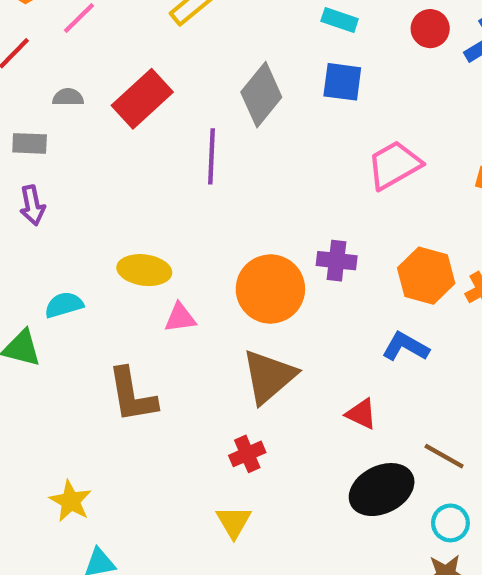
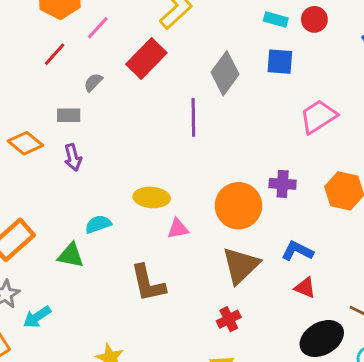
red circle: (430, 29) -> (314, 19), moved
gray semicircle: (68, 97) -> (93, 82), turned -42
red rectangle: (142, 99) -> (146, 59), moved
blue L-shape: (405, 347) -> (297, 251), moved

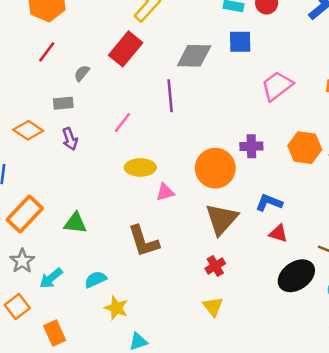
pink line: (98, 28) -> (122, 123), moved
gray diamond: (225, 73) -> (194, 56), turned 60
cyan semicircle: (98, 224) -> (95, 279), moved

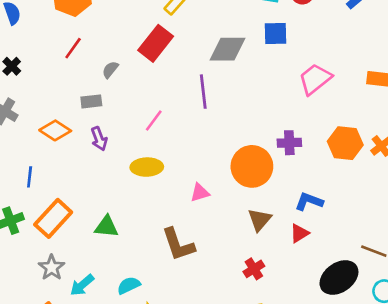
yellow ellipse: (140, 167) -> (147, 167), moved
brown triangle: (222, 219) -> (260, 220), size x0.7
red triangle: (278, 233) -> (299, 233), moved, turned -48

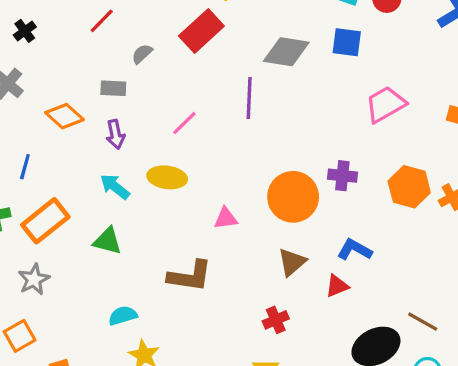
brown L-shape: (178, 244) -> (190, 276), turned -72
cyan arrow: (82, 285) -> (115, 187), moved, turned 70

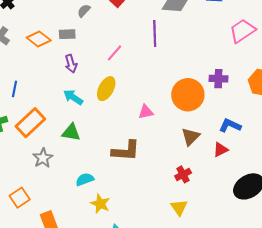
orange diamond: (65, 116) -> (39, 39), moved
yellow ellipse: (167, 177) -> (106, 89), turned -65
gray star: (34, 279) -> (43, 158), moved

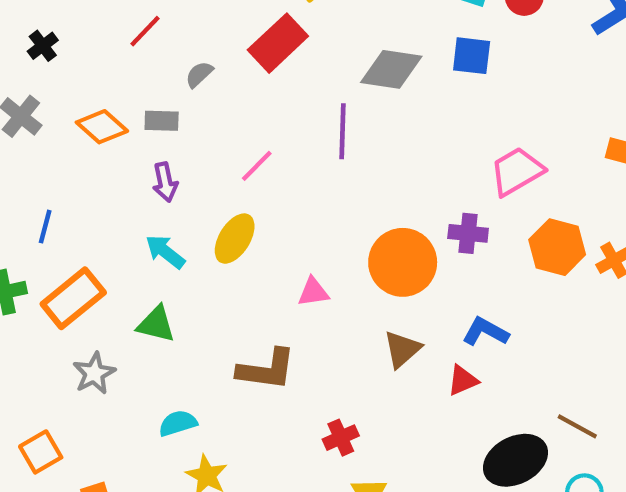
pink trapezoid: (242, 31) -> (517, 171), moved
red cross: (183, 174) -> (341, 438), moved

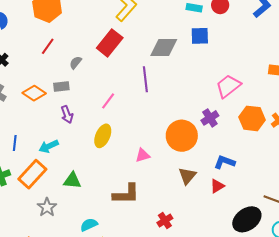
purple cross: (468, 233) -> (210, 118), turned -30
cyan arrow: (165, 252) -> (49, 146), moved, turned -54

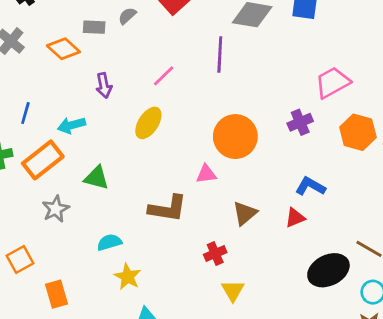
gray rectangle: (61, 86) -> (94, 27), moved
orange circle: (182, 136) -> (235, 137), moved
pink triangle: (143, 155) -> (206, 174), moved
brown triangle: (187, 176) -> (245, 213), moved

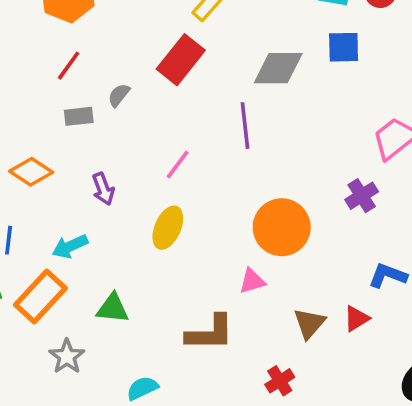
orange diamond: (63, 49) -> (31, 172), moved
red triangle: (295, 218) -> (356, 319), moved

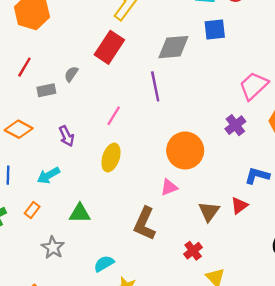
red line: (69, 66) -> (24, 67), moved
orange rectangle: (40, 297) -> (32, 210), size x0.5
brown L-shape: (210, 333) -> (145, 224), turned 120

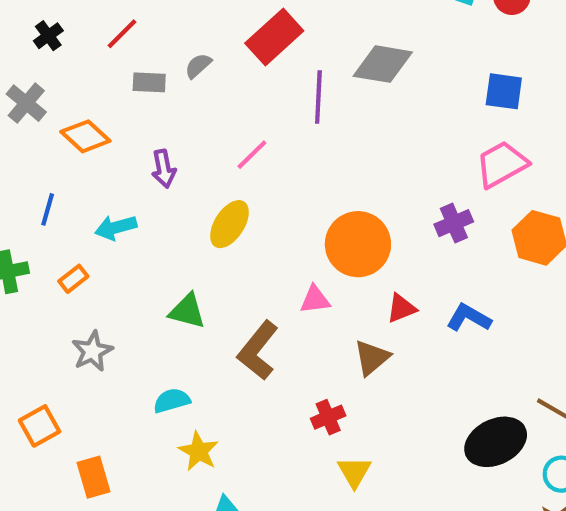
blue square: (215, 30) -> (504, 91), moved
purple line: (155, 86) -> (318, 97), moved
red triangle: (239, 206) -> (401, 308), moved
green triangle: (80, 213) -> (187, 311), moved

